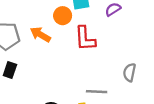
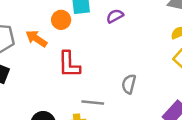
red L-shape: (85, 39) -> (69, 64), moved

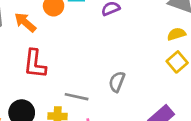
red L-shape: (69, 64) -> (35, 64), moved

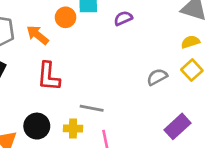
gray semicircle: (117, 82) -> (157, 77), moved, turned 42

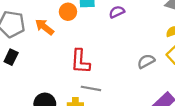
red L-shape: (49, 76) -> (80, 61), moved

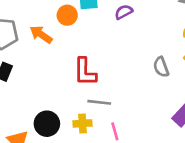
gray semicircle: (146, 61) -> (161, 67), turned -78

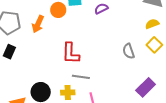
orange arrow: (41, 34) -> (38, 24), turned -102

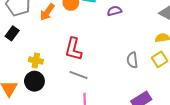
yellow cross: (68, 93) -> (36, 60), moved

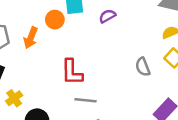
yellow cross: (36, 60) -> (14, 98), moved, turned -32

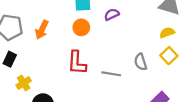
orange circle: (55, 20) -> (81, 27), moved
gray line: (86, 100) -> (111, 74), moved

